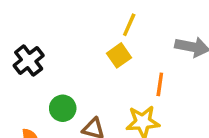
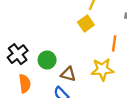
black cross: (29, 61) -> (18, 54), moved

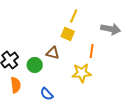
yellow square: (86, 23) -> (68, 34), turned -32
brown triangle: (68, 74) -> (53, 53), moved

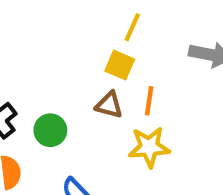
orange line: (92, 51) -> (149, 101), moved
brown triangle: (53, 53) -> (109, 105), moved

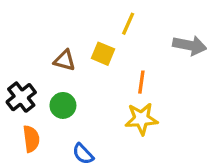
yellow square: (120, 65) -> (103, 54), moved
brown triangle: (109, 105) -> (65, 60), moved

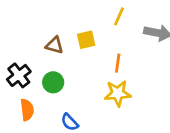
yellow line: (128, 24) -> (119, 16), moved
yellow square: (103, 54) -> (86, 40), turned -36

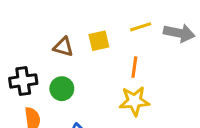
yellow line: (119, 16) -> (141, 27), moved, turned 48
black cross: (19, 75) -> (23, 81), turned 30

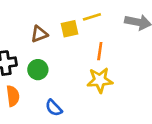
yellow line: (141, 27) -> (92, 17), moved
brown triangle: (63, 47) -> (39, 34), turned -36

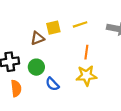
yellow square: (69, 29) -> (53, 28), moved
blue semicircle: (54, 108) -> (52, 84), moved

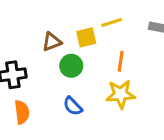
yellow square: (53, 28) -> (86, 37), moved
green circle: (36, 67) -> (71, 66), moved

